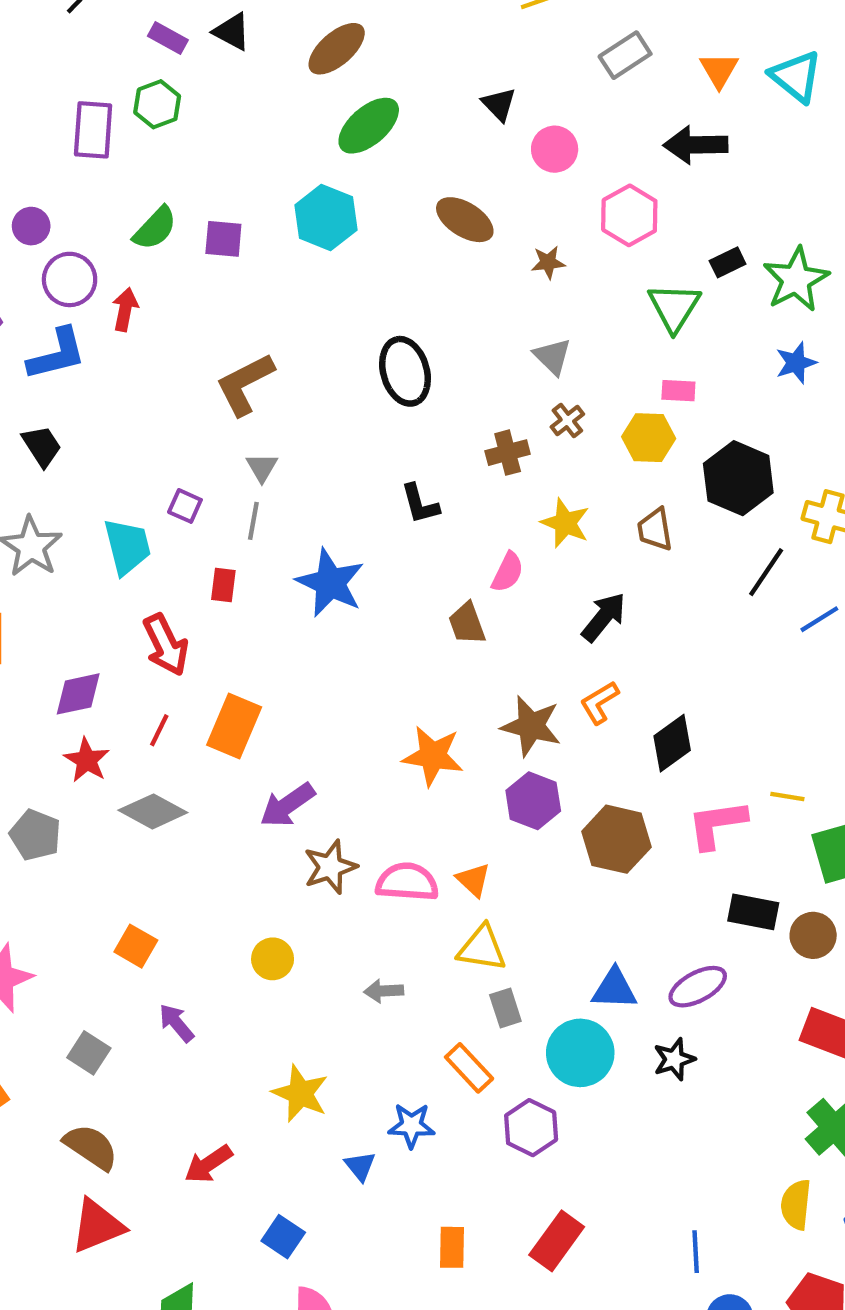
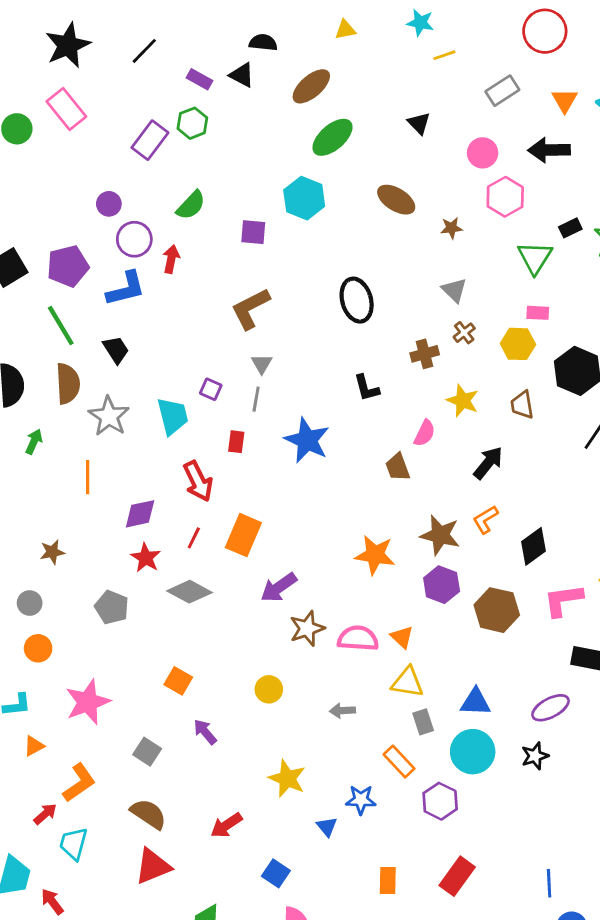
purple rectangle: (93, 130) -> (150, 140), turned 33
pink circle: (555, 149) -> (483, 153), moved
purple square: (223, 239) -> (253, 232), moved
blue triangle: (614, 989) -> (475, 702), moved

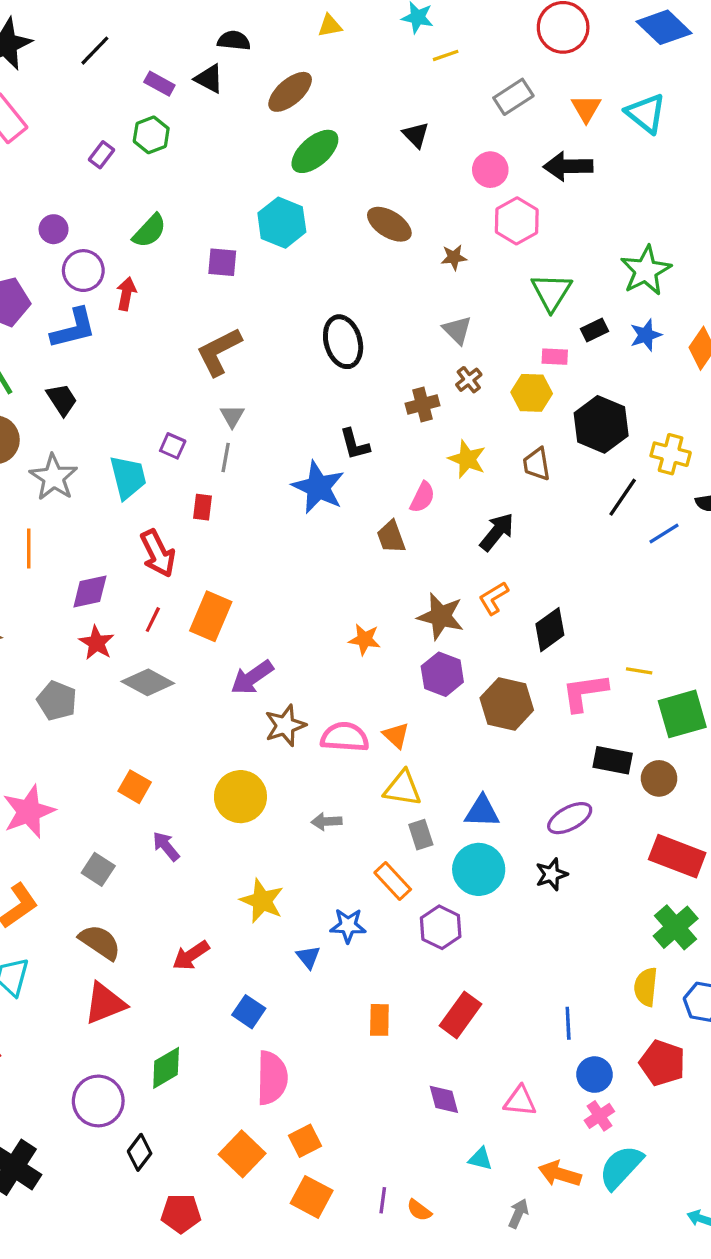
purple rectangle: (150, 140) -> (102, 155), size x0.6
black rectangle: (570, 228) -> (594, 330), moved
blue star: (307, 440) -> (318, 487), moved
orange star: (375, 555) -> (365, 639), size x0.7
yellow circle: (269, 689) -> (240, 797), size x1.6

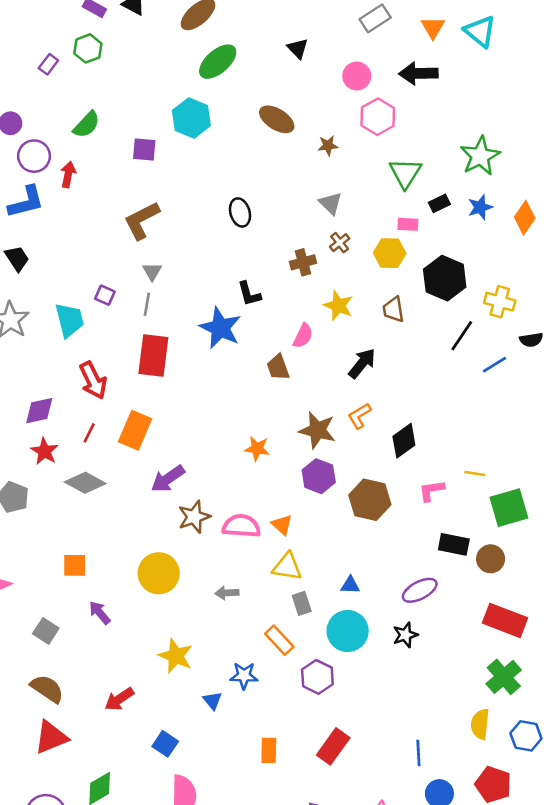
black ellipse: (343, 342) -> (240, 212), size x0.7
red rectangle: (202, 507) -> (153, 355), moved, size x2.0
pink L-shape: (585, 692) -> (432, 491), size x0.7
orange square: (135, 787) -> (75, 565), turned -30
blue triangle: (482, 811) -> (350, 585), size x0.7

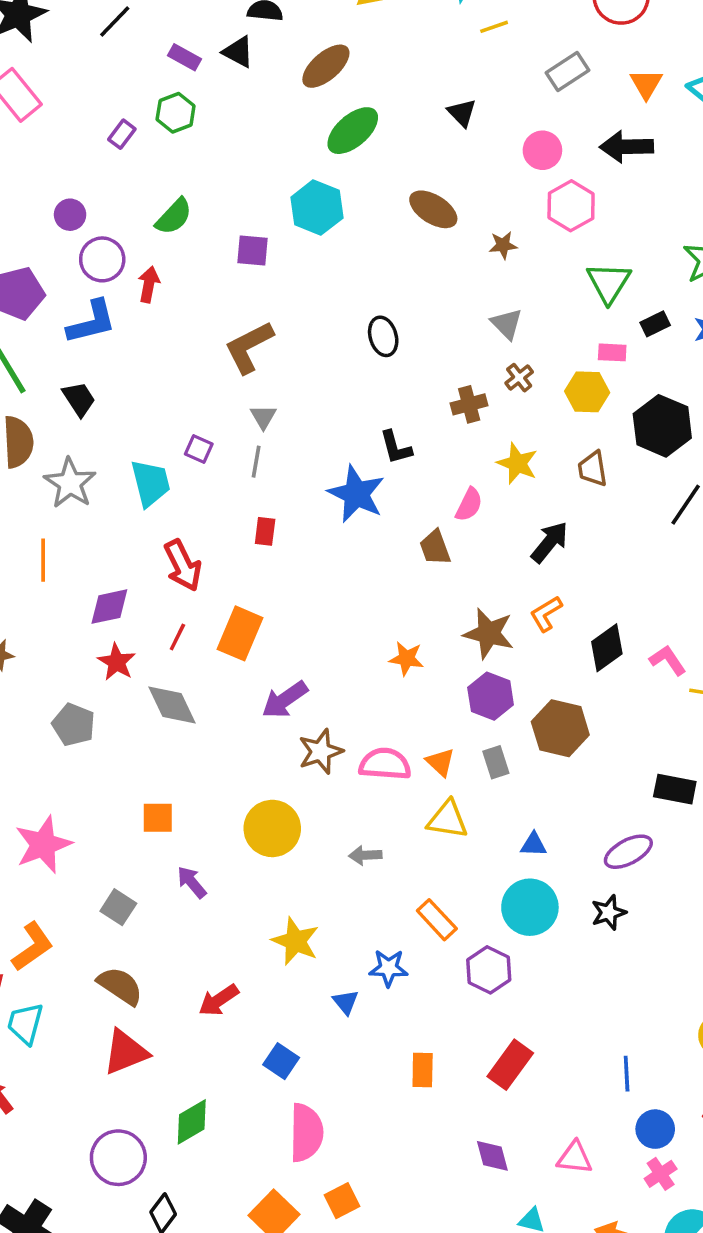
red rectangle: (153, 355) -> (265, 531), size x0.5
gray diamond: (85, 483) -> (172, 705), turned 36
pink L-shape: (432, 491) -> (668, 660), moved, turned 64
gray rectangle: (302, 603) -> (496, 762), moved

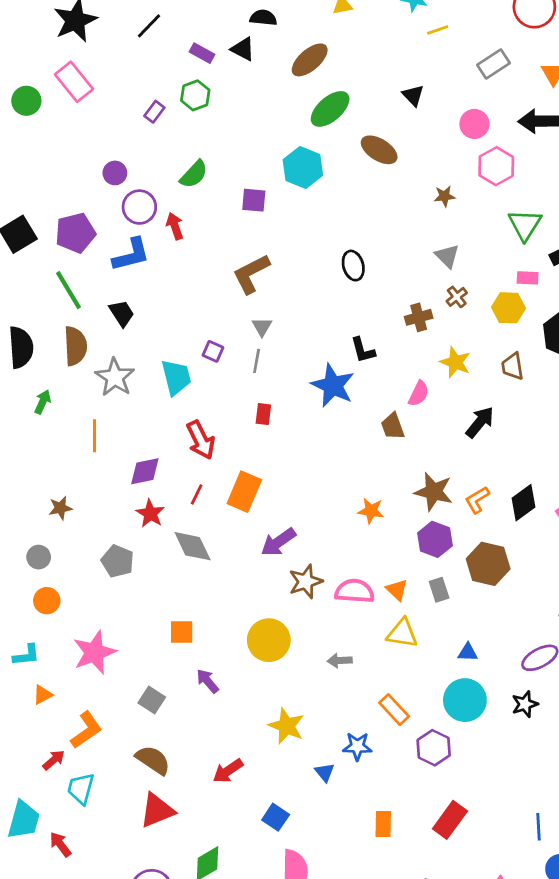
brown ellipse: (433, 209) -> (379, 150), moved
red arrow: (149, 284) -> (175, 226), turned -30
orange L-shape: (546, 614) -> (477, 500), moved

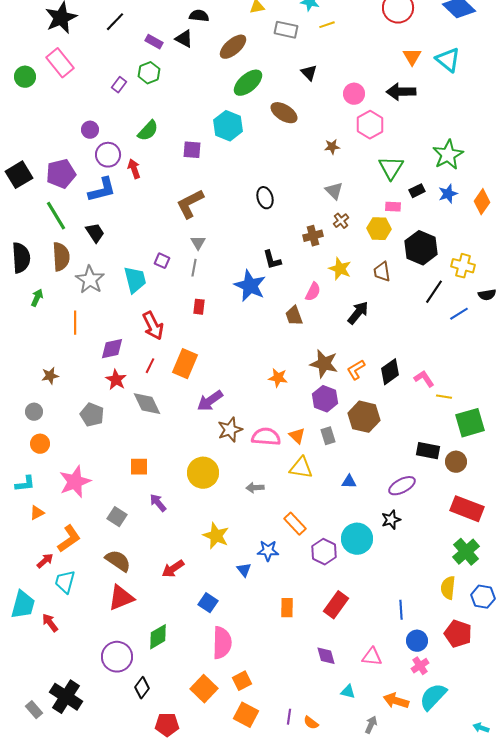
gray rectangle: (494, 64) -> (286, 30), moved, turned 45
cyan circle: (465, 700) -> (357, 539), moved

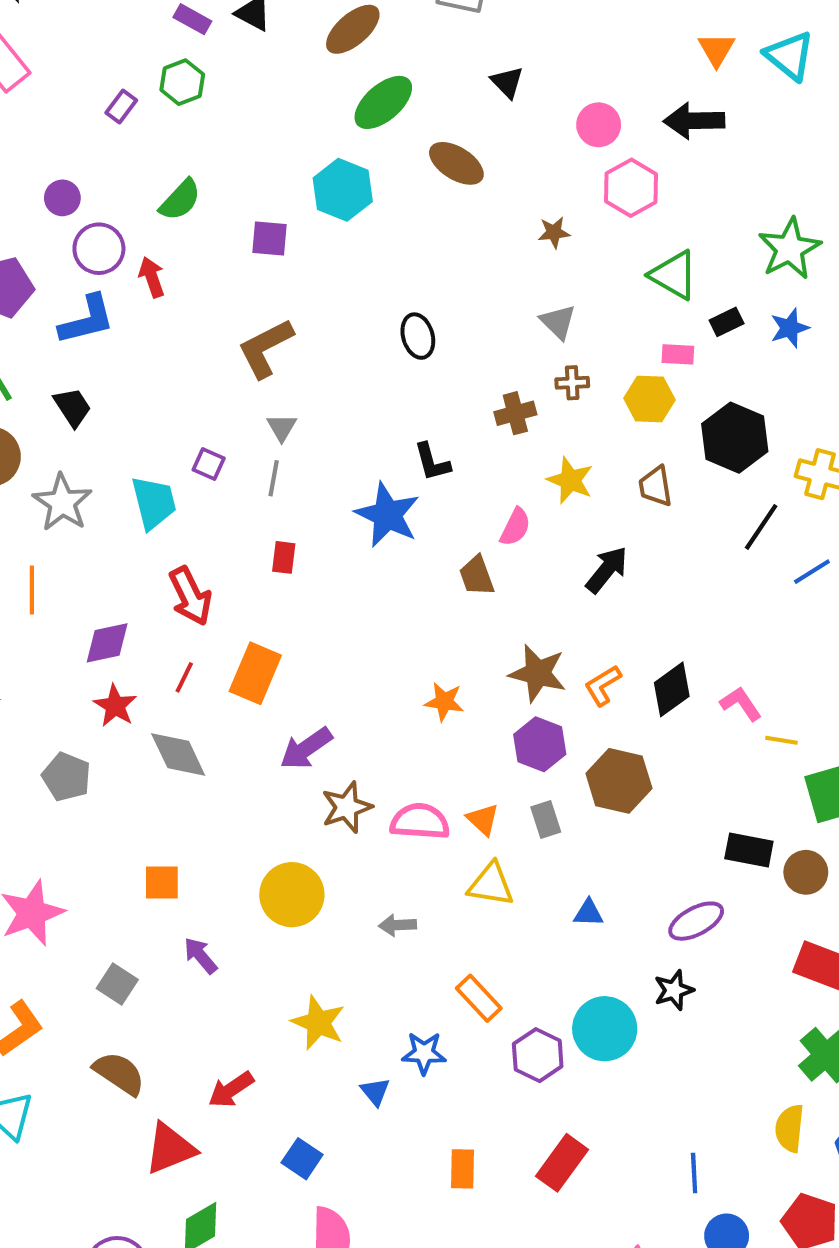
green triangle: (391, 168) -> (674, 275), turned -32
brown cross: (341, 221) -> (572, 383), turned 35
red triangle: (121, 598) -> (170, 1149), moved

